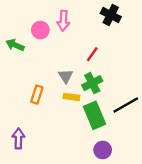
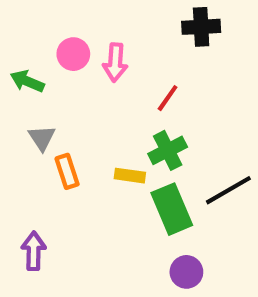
black cross: (111, 15) -> (201, 27), turned -30
pink arrow: (63, 21) -> (115, 62), moved
gray triangle: (66, 76) -> (42, 138), moved
orange rectangle: (37, 95) -> (67, 171), turned -36

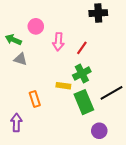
pink arrow: (115, 62) -> (58, 42), moved
gray triangle: (42, 138) -> (20, 59), moved, turned -40
orange rectangle: (67, 171) -> (35, 99), moved
purple circle: (186, 272) -> (99, 131), moved

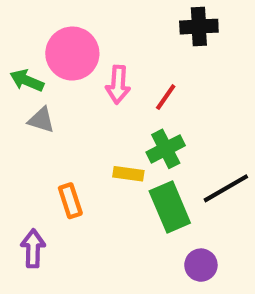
pink circle: (36, 26) -> (72, 54), size x1.6

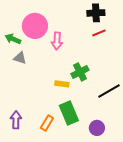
red line: (166, 97) -> (99, 33), moved, turned 32
orange rectangle: (70, 201) -> (47, 123), moved, turned 49
green rectangle: (170, 207) -> (69, 113), moved

